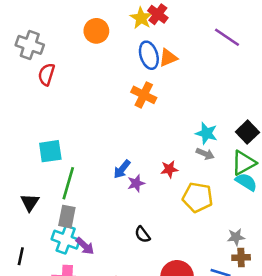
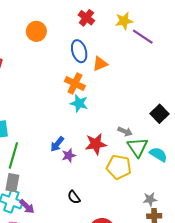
yellow star: (141, 18) -> (124, 21), moved, turned 30
orange triangle: (168, 58) -> (100, 64), moved
cyan star: (206, 133) -> (79, 103), moved
green triangle: (244, 163) -> (138, 147), moved, turned -35
red star: (169, 169) -> (96, 144), size x1.5

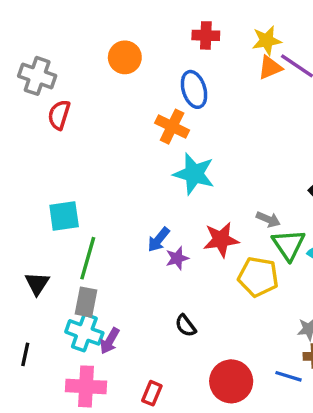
red cross: (86, 18) -> (206, 35), turned -35
orange triangle: (100, 64) -> (270, 68), moved
orange cross: (75, 84) -> (172, 127), moved
cyan star: (79, 103) -> (194, 174), size x1.4
purple arrow: (27, 207) -> (110, 341), turned 77

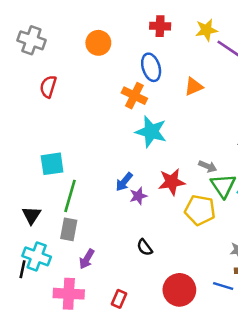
orange triangle: (270, 68) -> (194, 87), moved
gray cross: (37, 76) -> (31, 40), moved
cyan cross: (84, 332) -> (37, 256), moved

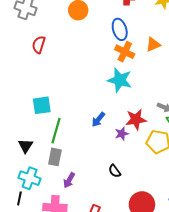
orange cross: (134, 96) -> (125, 52), moved
purple star: (138, 196) -> (122, 134), moved
black line: (22, 269) -> (19, 198), moved

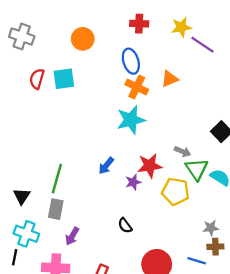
cyan star: (120, 80) -> (131, 120), turned -30
cyan square: (42, 105) -> (64, 79), moved

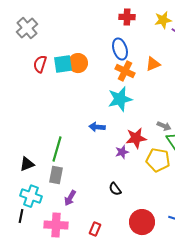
gray cross: (22, 37) -> (27, 28), turned 30
orange circle: (83, 39) -> (78, 63), moved
blue arrow: (106, 166) -> (97, 127), moved, turned 56
black triangle: (22, 196) -> (27, 164), turned 35

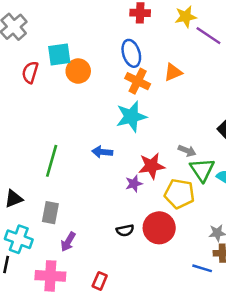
cyan square: (63, 64) -> (59, 55), moved
green line: (57, 149) -> (52, 161), moved
black semicircle: (115, 189) -> (125, 230), turned -64
red circle: (142, 222) -> (159, 228), moved

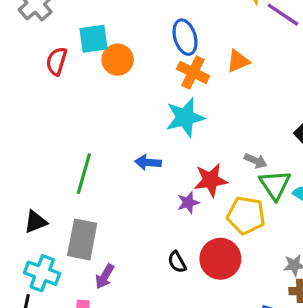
gray rectangle: (50, 213) -> (82, 239), size x1.4
black semicircle: (125, 230) -> (177, 262), turned 72

